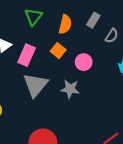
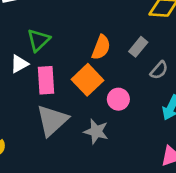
green triangle: (33, 17) -> (38, 40), moved
orange square: (58, 51) -> (87, 80), size x1.5
pink rectangle: (27, 55) -> (46, 80), turned -35

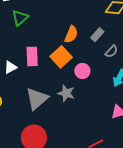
green triangle: (38, 40) -> (20, 18), moved
white triangle: (19, 64) -> (10, 67), moved
gray triangle: (52, 120) -> (37, 99), moved

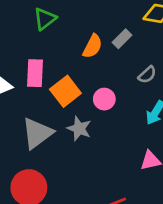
green triangle: (20, 18) -> (45, 19), moved
gray rectangle: (97, 35) -> (122, 39), moved
orange square: (61, 57) -> (65, 91), moved

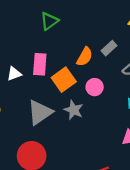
gray rectangle: (122, 39) -> (109, 48), moved
orange semicircle: (93, 46) -> (85, 57), moved

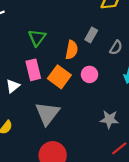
green triangle: (49, 21) -> (37, 38), moved
gray star: (74, 110) -> (109, 119), moved

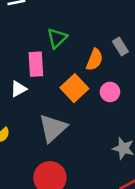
gray rectangle: (91, 35) -> (120, 47), turned -72
pink rectangle: (33, 70) -> (36, 64), moved

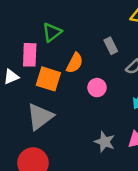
orange semicircle: (95, 60) -> (75, 63), moved
orange square: (74, 88) -> (48, 79), moved, turned -35

